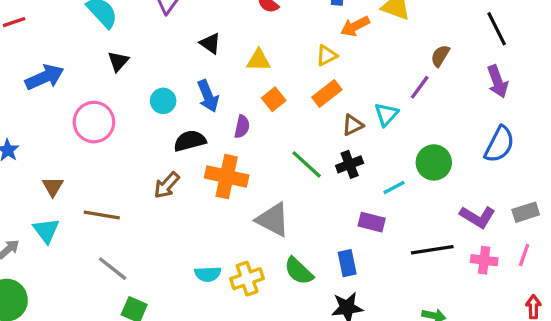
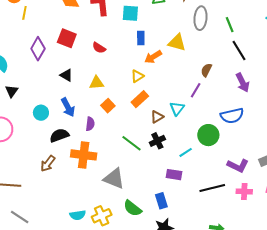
blue semicircle: (499, 144) -> (232, 116), moved, turned 55

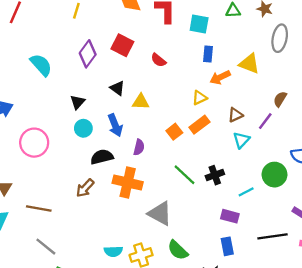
yellow triangle: (97, 83) -> (141, 102), moved
black triangle: (12, 91) -> (78, 102), moved
orange square: (108, 106) -> (174, 132), moved
brown triangle: (157, 117) -> (235, 115), moved
blue rectangle: (161, 201) -> (227, 246), moved

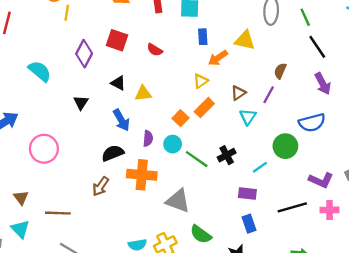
cyan circle: (83, 128) -> (173, 144), moved

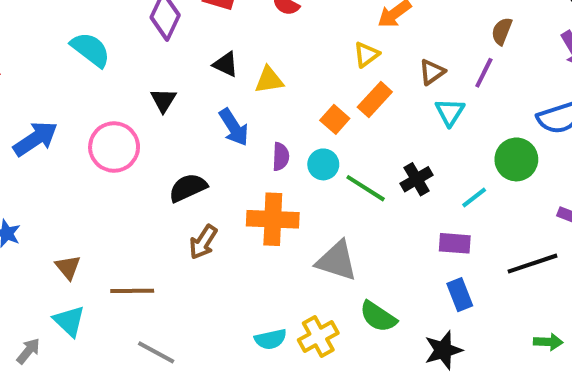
pink circle: (44, 149) -> (114, 147), moved
black semicircle: (113, 153) -> (188, 188), moved

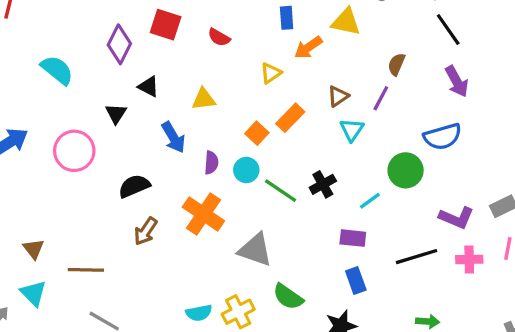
yellow triangle: (366, 54) -> (271, 73), moved
black triangle: (226, 64) -> (149, 87), moved
orange cross: (273, 219) -> (203, 214), turned 30

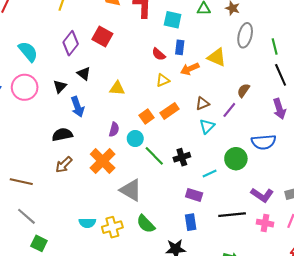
red semicircle: (219, 37) -> (159, 54), moved
blue arrow: (173, 137) -> (77, 107), moved
pink circle: (74, 151) -> (25, 87), moved

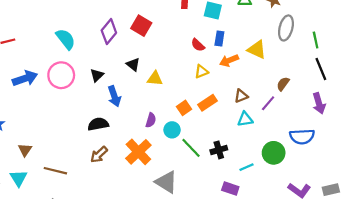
black triangle: (84, 73) -> (133, 64), moved
cyan triangle: (207, 126) -> (245, 119), turned 35

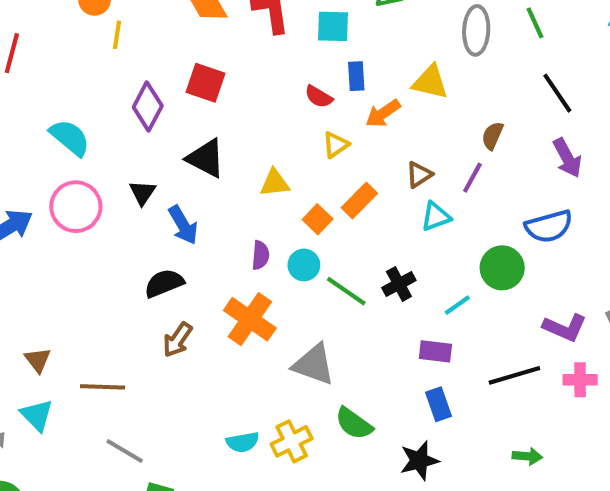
green line: (316, 40) -> (535, 23), moved
black triangle: (133, 64) -> (206, 158), size x1.5
yellow triangle: (155, 79) -> (275, 183), moved

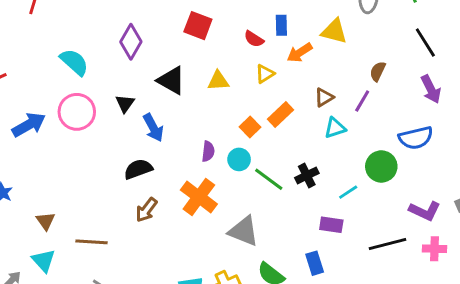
red square: (206, 83) -> (198, 26), moved
yellow triangle: (275, 183) -> (218, 81), moved
blue rectangle: (439, 404) -> (315, 263), moved

